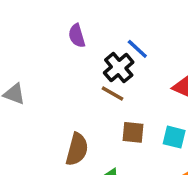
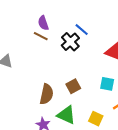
brown line: (113, 93) -> (41, 36), moved
brown square: (133, 132) -> (73, 86), moved, turned -32

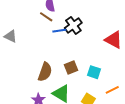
blue line: (82, 30) -> (59, 31), moved, turned -56
cyan square: (107, 84) -> (94, 72), moved

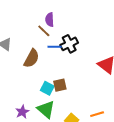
brown semicircle: (45, 72) -> (31, 58), moved
cyan square: (94, 72) -> (47, 88), moved

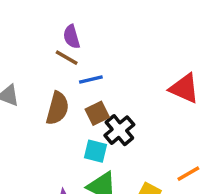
black cross: (69, 44) -> (119, 130), moved
brown square: (60, 85) -> (97, 113), moved

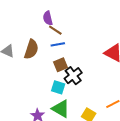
brown line: (67, 58) -> (55, 30), moved
brown semicircle: (57, 108) -> (31, 49), moved

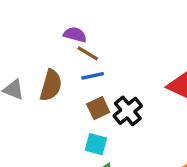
purple semicircle: (48, 18) -> (75, 35), turned 120
black cross: (73, 76) -> (128, 111), moved

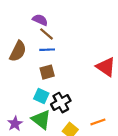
black cross: (128, 111) -> (61, 103), moved

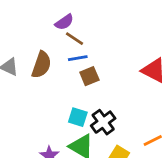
purple semicircle: (40, 20) -> (64, 22), turned 128
brown square: (47, 72) -> (89, 76), moved

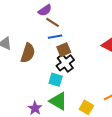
brown semicircle: (41, 65) -> (28, 53), moved
black cross: (103, 122) -> (65, 63), moved

